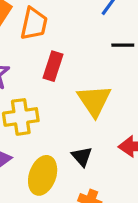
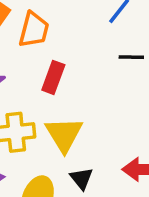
yellow triangle: (94, 101) -> (64, 134), moved

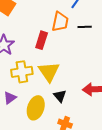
orange trapezoid: (34, 30) -> (60, 22), moved

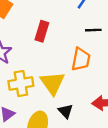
orange trapezoid: (60, 22) -> (81, 59), moved
red rectangle: (42, 40) -> (42, 31), moved

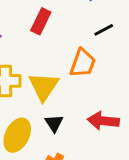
black line: (93, 30) -> (104, 30), turned -35

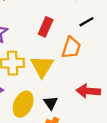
red rectangle: (41, 21) -> (46, 27), moved
black triangle: (54, 123) -> (51, 103), moved

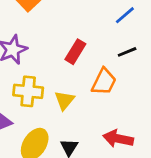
yellow triangle: (42, 66) -> (64, 100), size x0.7

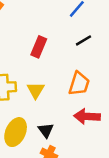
orange trapezoid: (104, 82) -> (79, 84), moved

